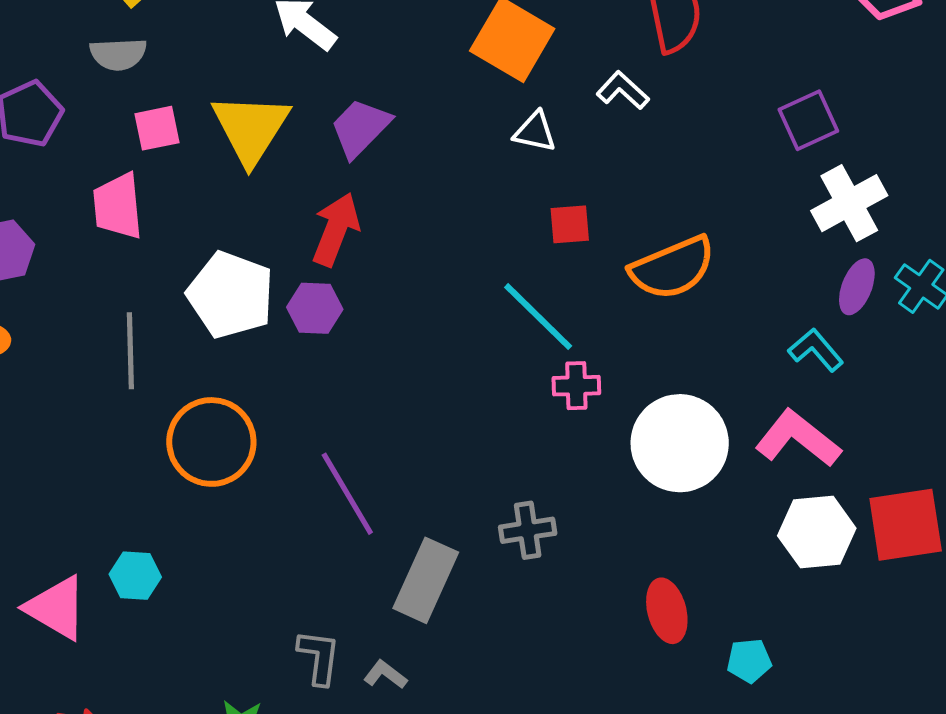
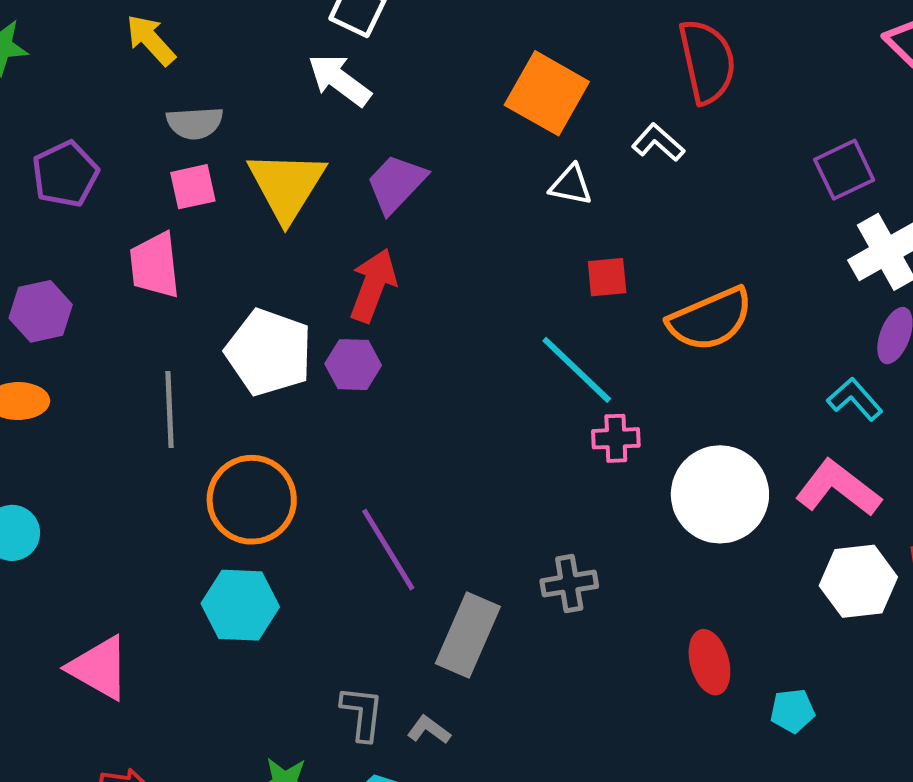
gray semicircle: (118, 54) -> (195, 123), moved
cyan hexagon: (135, 576) -> (240, 605), moved, size x1.5

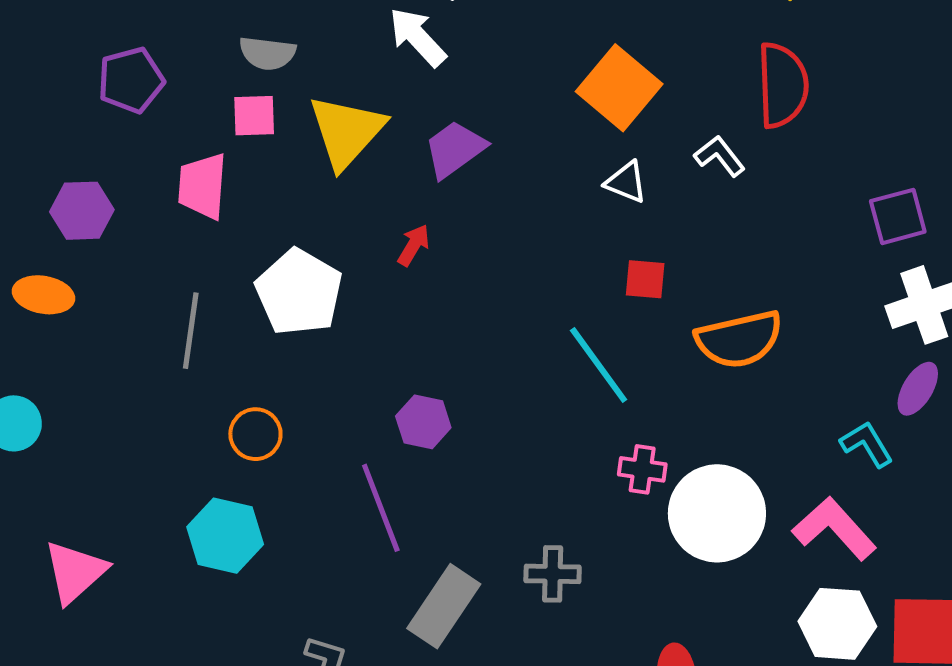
red arrow: (373, 285) -> (414, 245), size x0.6
purple hexagon: (353, 365) -> (423, 422), moved
pink cross: (616, 438) -> (642, 469), moved
orange circle: (252, 500) -> (255, 434), size x0.6
pink triangle: (99, 668) -> (75, 572), turned 38

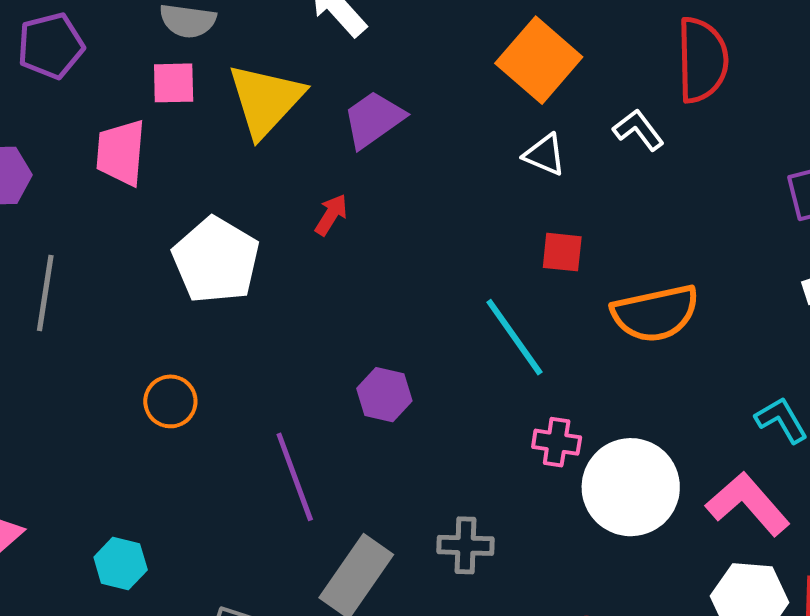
gray line: (191, 331) -> (45, 293), moved
purple hexagon: (423, 422) -> (384, 395), moved
cyan hexagon: (225, 536) -> (121, 564), moved, size x0.7

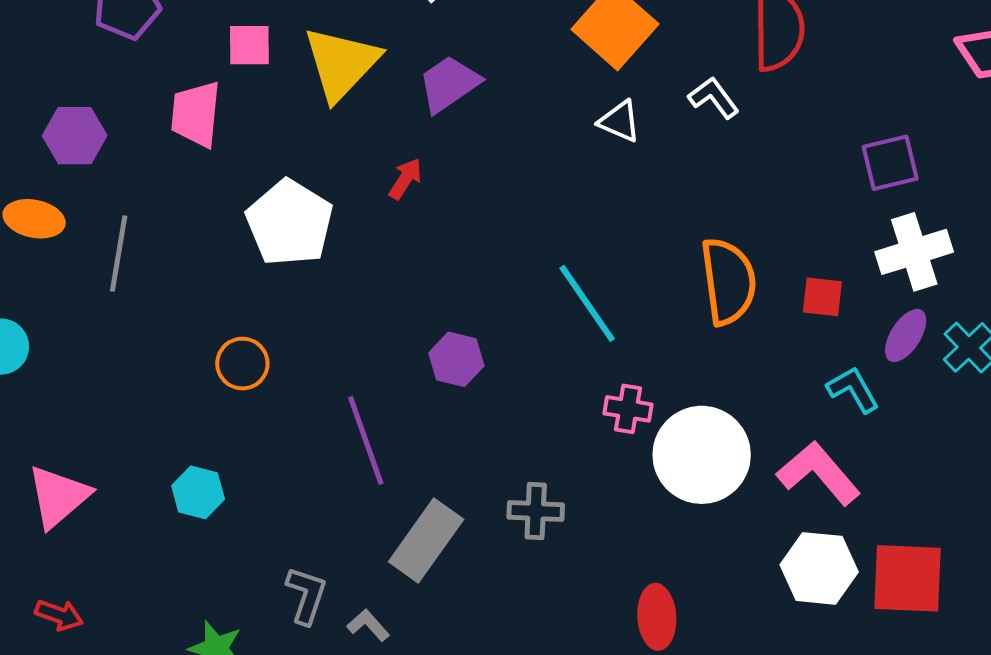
red square: (562, 252) -> (822, 297), moved
orange semicircle: (655, 313) -> (728, 281), turned -86
cyan hexagon: (121, 564) -> (198, 492), moved

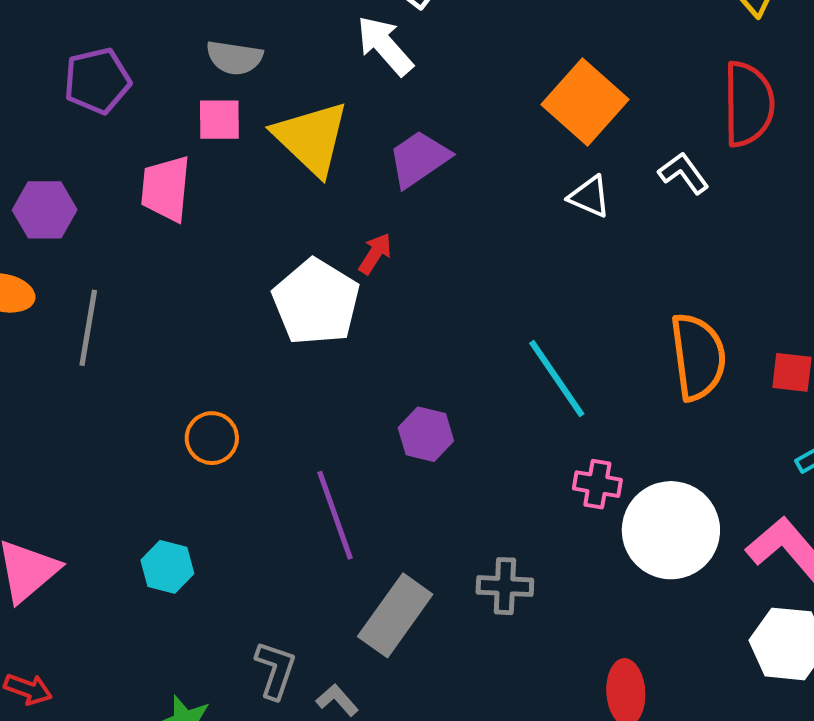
yellow triangle: (341, 63) -> (311, 138), turned -30
white pentagon: (290, 223) -> (316, 302), moved

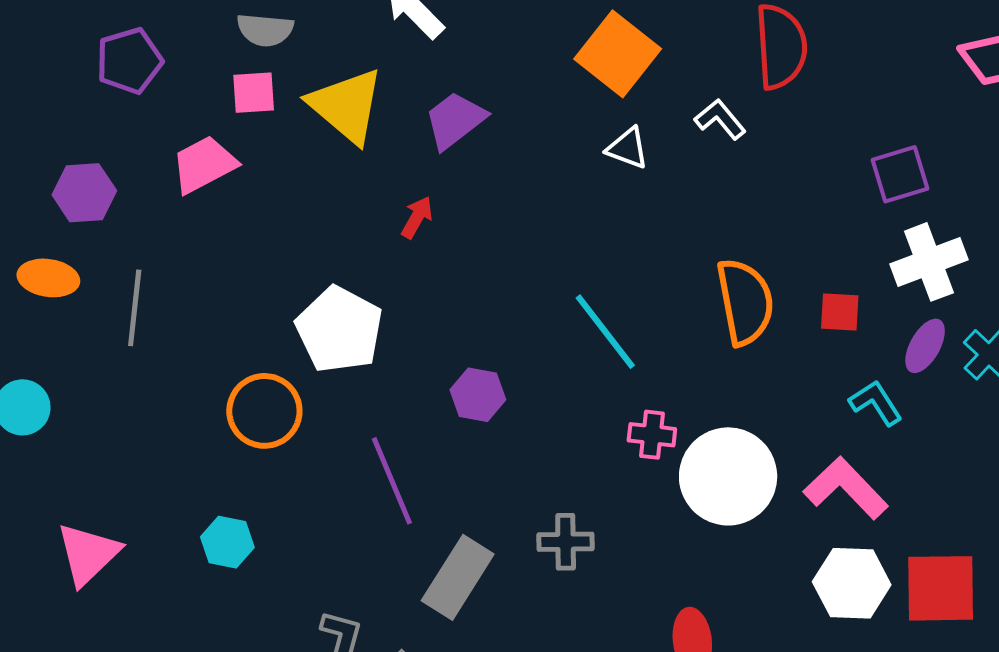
pink trapezoid: (166, 189) -> (204, 164), turned 60
white pentagon: (316, 302) -> (339, 330), moved
orange circle: (212, 438) -> (264, 411), size x1.4

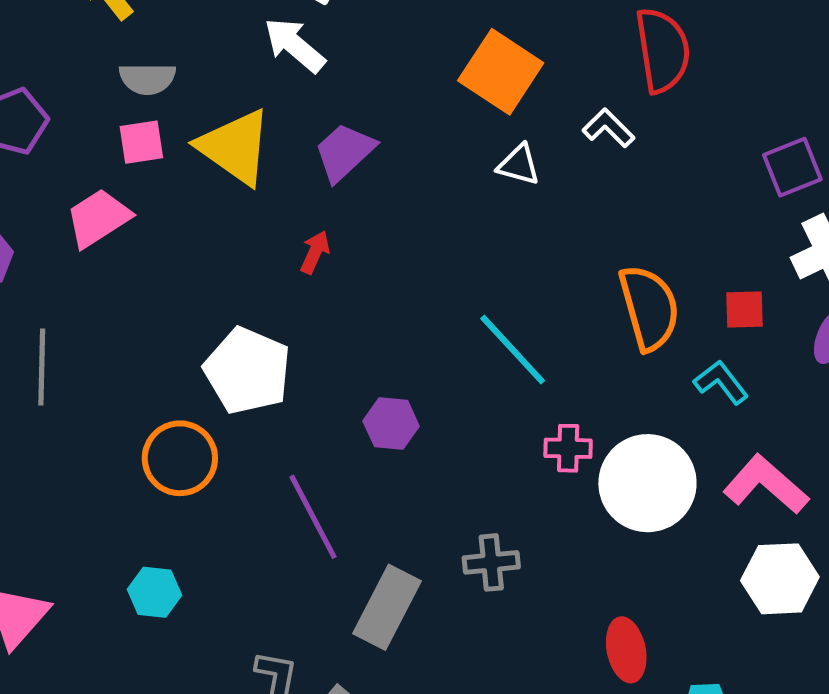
cyan L-shape: (876, 403) -> (721, 382), moved

